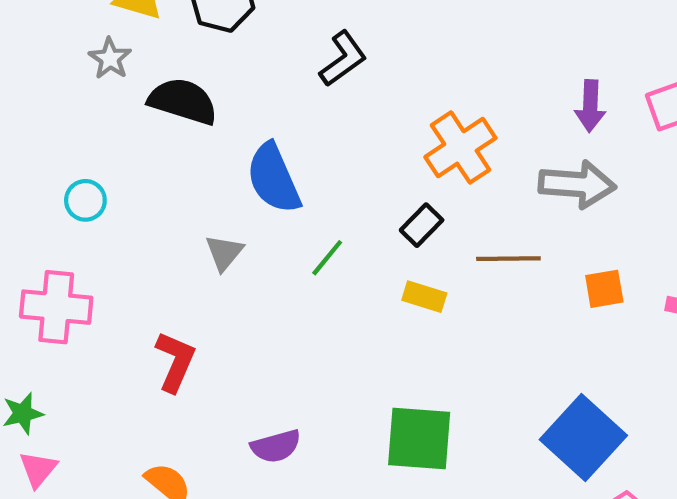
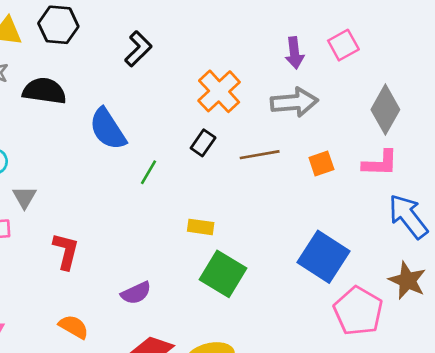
gray triangle: (224, 253) -> (24, 197), moved
yellow rectangle: (424, 297) -> (201, 227), moved
green square: (419, 439) -> (223, 274), turned 36

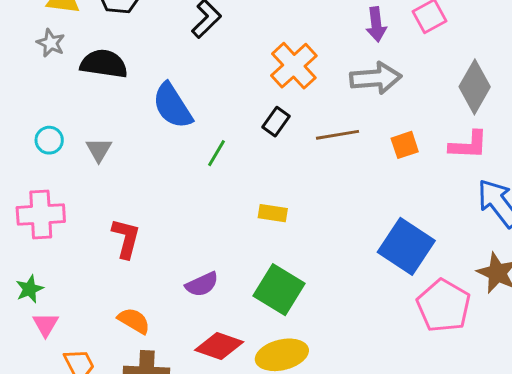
gray triangle: (24, 197) -> (99, 150), moved
green square: (223, 274) -> (279, 290), moved

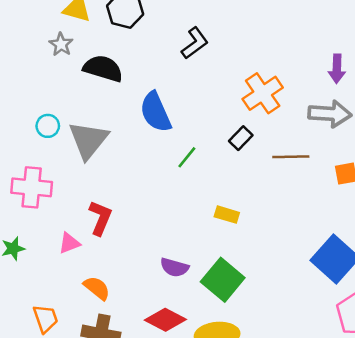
gray triangle: (99, 150) -> (88, 140), size x1.8
purple semicircle: (202, 284) -> (174, 267), moved, turned 32
pink triangle: (46, 325) -> (69, 243), moved, turned 30

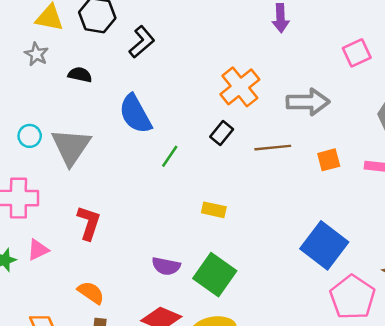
black L-shape: (195, 43) -> (142, 42), moved
black semicircle: (103, 68) -> (80, 75), size x0.6
purple arrow: (337, 69) -> (281, 18), moved
pink triangle: (69, 243) -> (38, 250), moved

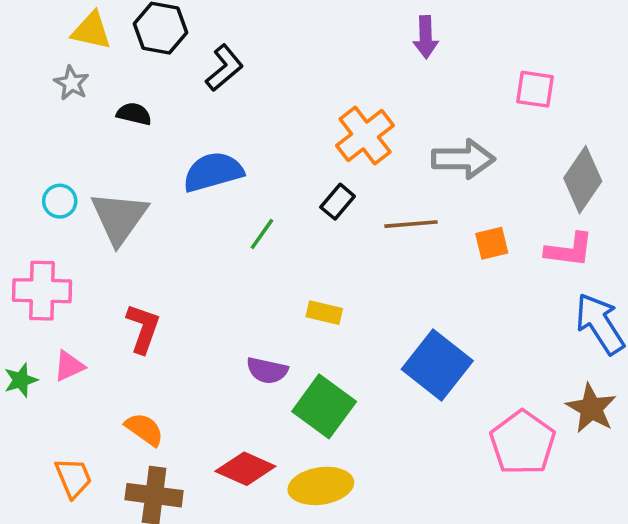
pink square: (357, 53) -> (535, 89), turned 32
blue semicircle: (135, 114) -> (213, 172), turned 102
blue square: (324, 245) -> (437, 365), moved
purple semicircle: (166, 266) -> (267, 371), moved

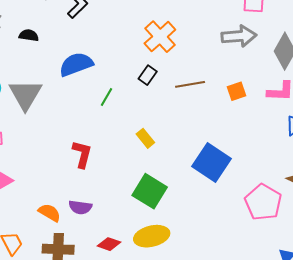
gray arrow: (463, 159) -> (239, 36), moved
yellow rectangle: (324, 313) -> (145, 138), turned 42
red L-shape: (143, 328) -> (82, 154), moved
purple semicircle: (267, 371) -> (80, 207), moved
red diamond: (245, 469) -> (109, 244), moved, size x0.7

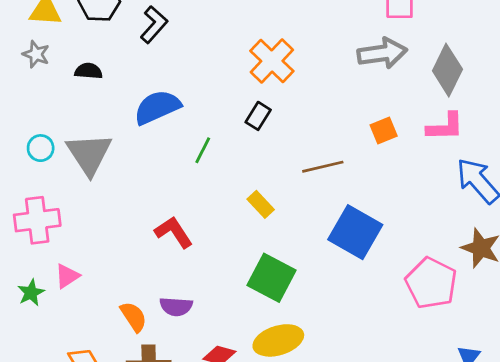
brown line: (190, 84) -> (323, 167), moved
red L-shape: (82, 154) -> (174, 232), turned -44
orange semicircle: (50, 213) -> (134, 317), turned 30

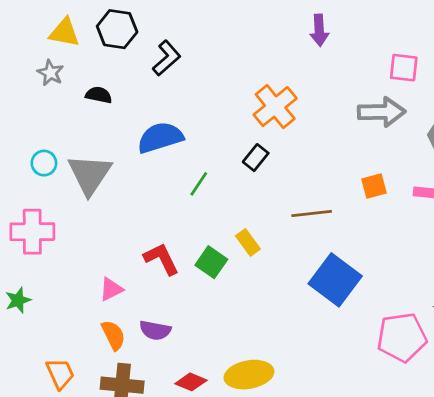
pink triangle: (67, 276) -> (111, 289), moved
green square: (272, 278) -> (211, 262), moved, size x0.7
pink pentagon: (431, 283) -> (402, 337), turned 30

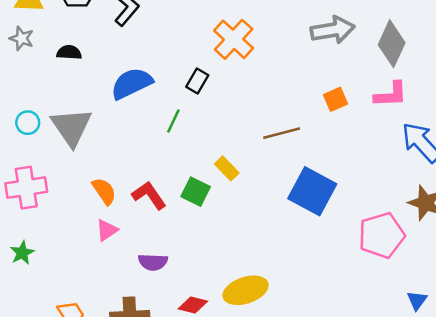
black rectangle: (256, 158) -> (197, 81), moved
orange semicircle: (113, 335) -> (104, 191), moved

